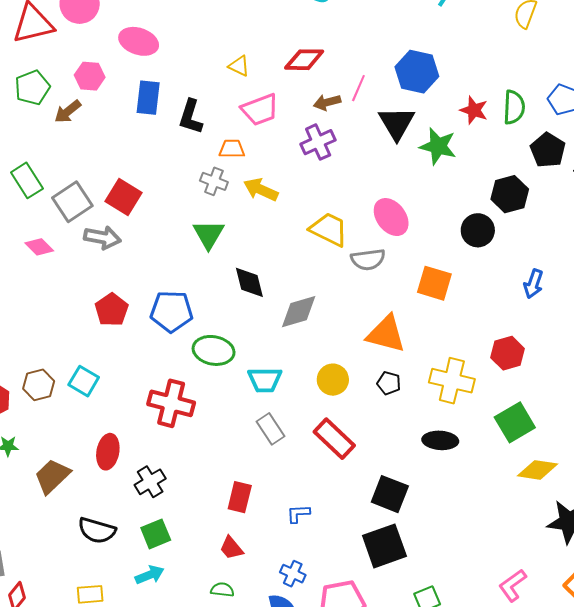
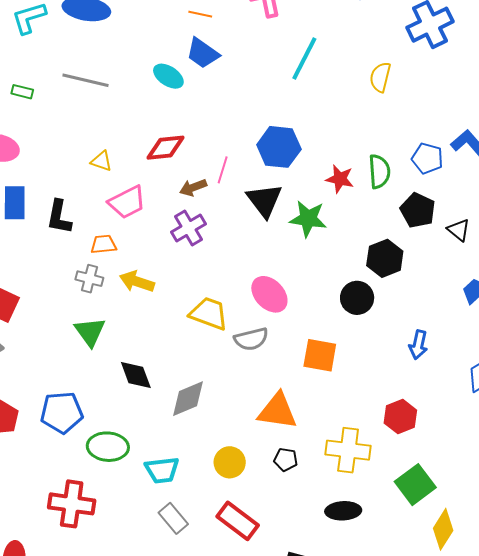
yellow diamond: (538, 470) -> (443, 529), turned -60

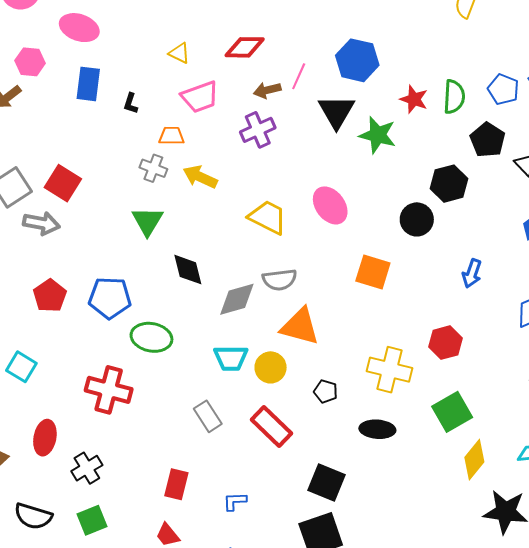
black L-shape: (59, 217) -> (131, 103), size x0.6
gray semicircle: (251, 339) -> (280, 280), moved
orange triangle: (277, 411) -> (300, 326), moved
black pentagon: (286, 460) -> (326, 391), moved
cyan trapezoid: (162, 470) -> (231, 358), moved

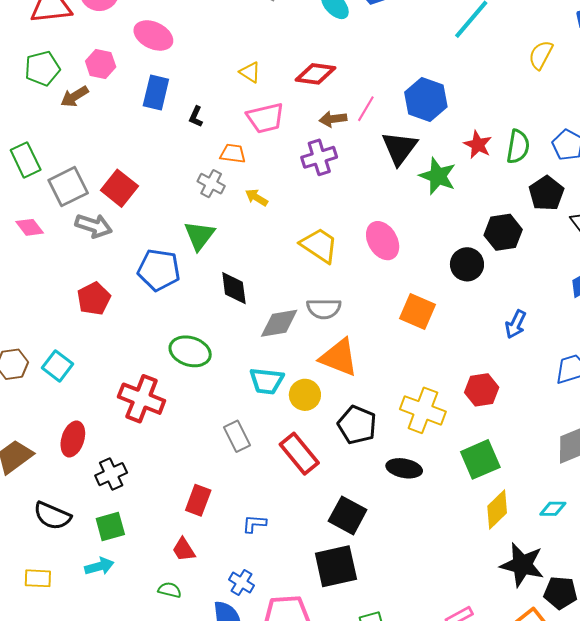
yellow arrow: (200, 177) -> (257, 198), size x0.7
blue pentagon: (110, 298) -> (159, 270), moved
black pentagon: (326, 391) -> (357, 425), size x1.6

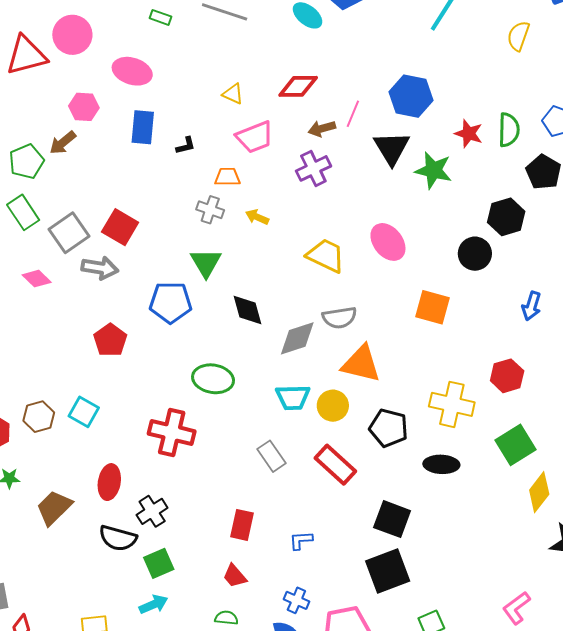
green pentagon: (42, 68) -> (27, 161), moved
black L-shape: (196, 117) -> (186, 146), turned -120
black semicircle: (52, 516) -> (118, 538), moved

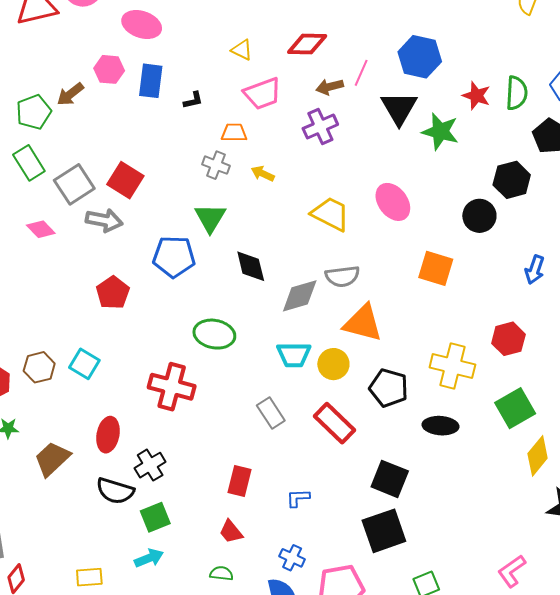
pink hexagon: (84, 107) -> (109, 69), moved

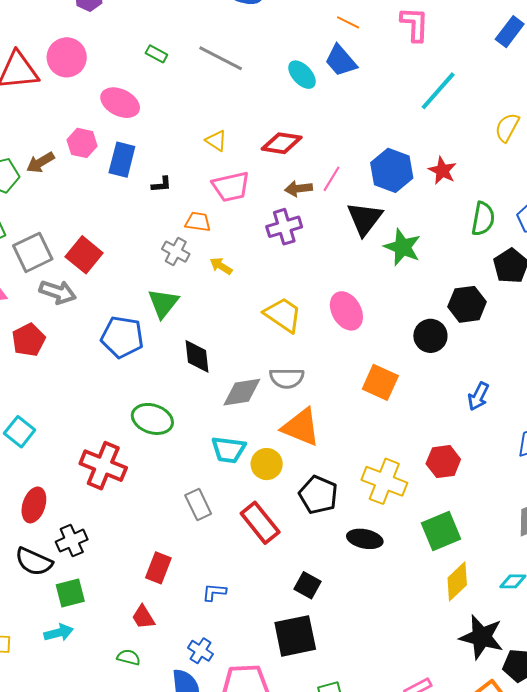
red star: (476, 96) -> (442, 171), moved
red pentagon: (113, 293) -> (29, 340), moved
black square: (390, 479) -> (308, 585), size x0.7

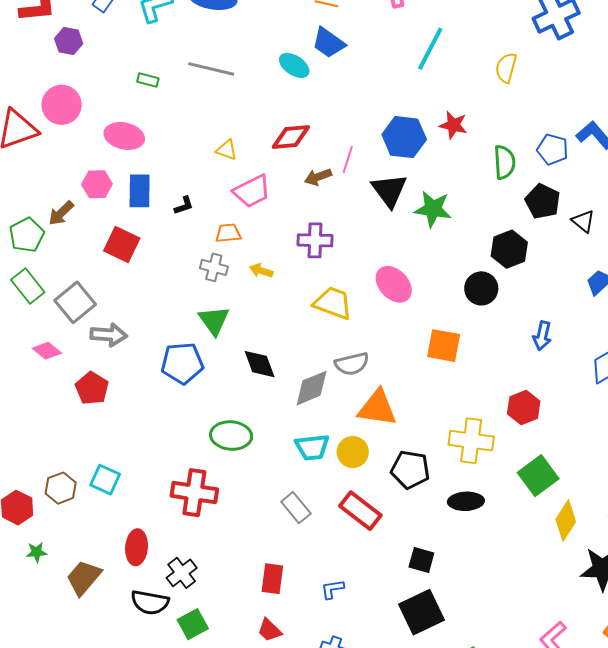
purple cross: (284, 227) -> (315, 240), moved, turned 32
red square: (84, 255) -> (122, 245), moved

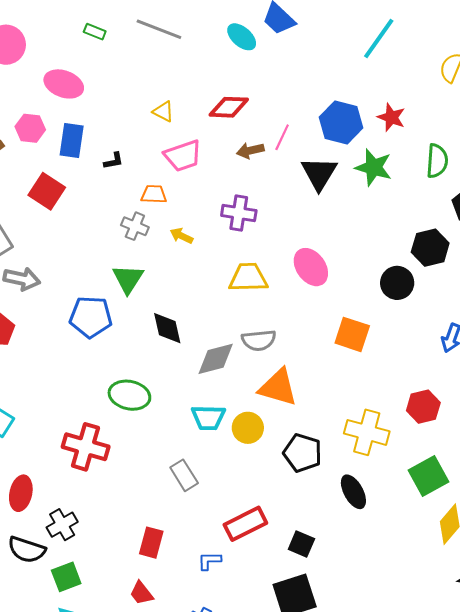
green star: (433, 209) -> (374, 167), moved
yellow trapezoid: (333, 303) -> (248, 278), turned -30
black ellipse: (466, 501) -> (353, 492), turned 56
red rectangle: (360, 511) -> (245, 524), moved, turned -72

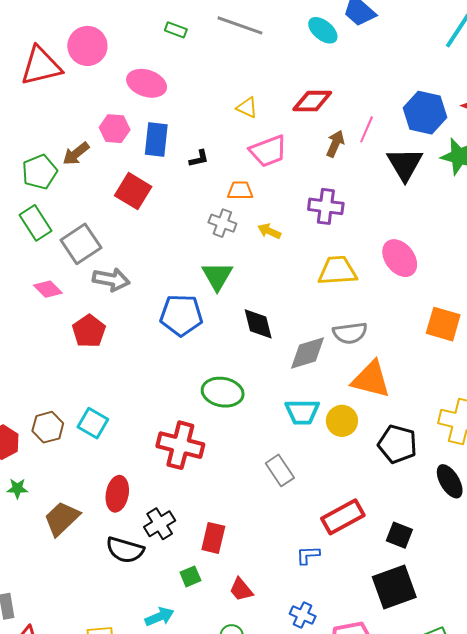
brown arrow: (250, 150) -> (335, 144), turned 128
red rectangle: (151, 543) -> (213, 538), moved
green square: (66, 577) -> (190, 576), moved, size x0.7

